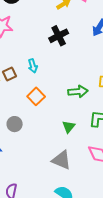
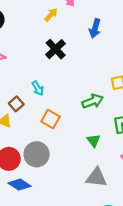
gray circle: (15, 124) -> (37, 154), size x1.5

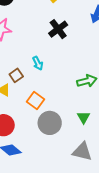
orange square: (51, 119) -> (36, 101), moved
gray circle: (37, 154) -> (50, 123), moved

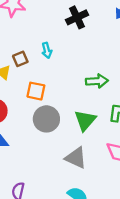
orange square: (36, 101) -> (36, 91), turned -36
green triangle: (84, 117) -> (85, 120), size x1.5

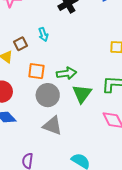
green arrow: (97, 81) -> (66, 73), moved
gray triangle: (76, 158) -> (52, 126), moved

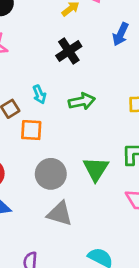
orange square: (36, 71) -> (31, 130), moved
green arrow: (66, 73) -> (82, 101), moved

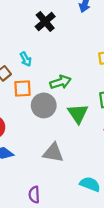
green arrow: (82, 101) -> (60, 82), moved
gray circle: (51, 174) -> (44, 105), moved

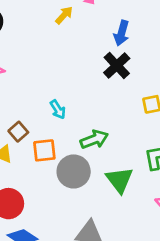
black cross: (45, 21) -> (117, 65), moved
cyan arrow: (26, 59) -> (58, 109), moved

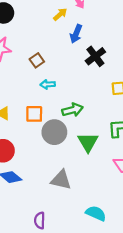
blue arrow: (122, 33) -> (76, 34), moved
cyan arrow: (58, 109) -> (48, 84), turned 112
brown square: (18, 132) -> (37, 60), moved

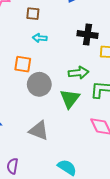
black cross: (95, 56) -> (87, 35), moved, turned 36
brown square: (37, 60) -> (33, 14), turned 32
green arrow: (72, 110) -> (79, 73), moved

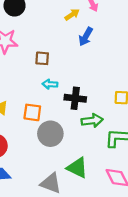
black cross: (87, 35) -> (75, 98), moved
green triangle: (70, 99) -> (77, 168), moved, turned -40

